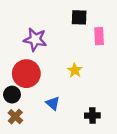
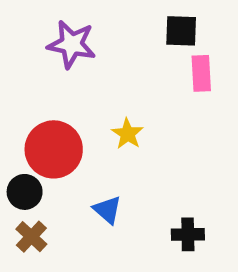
black square: (79, 17) -> (181, 31), moved
purple star: (35, 39) -> (72, 44), moved
yellow star: (75, 70) -> (127, 134), moved

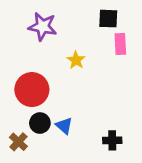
yellow star: (127, 134) -> (76, 60), moved
black circle: (25, 192) -> (40, 123), moved

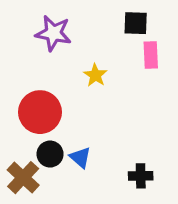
brown cross: (18, 142) -> (23, 178), size x1.4

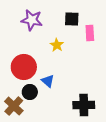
black square: (136, 23) -> (72, 19), moved
blue triangle: (80, 157) -> (48, 81), moved
black cross: (141, 176) -> (84, 105), size x1.5

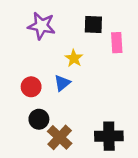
red circle: (24, 67) -> (31, 87), size x0.6
blue triangle: (48, 81) -> (62, 83), moved, turned 40
brown cross: (14, 106) -> (60, 137), moved

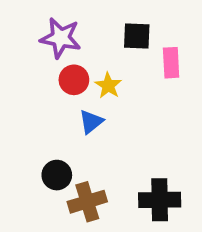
red circle: (31, 87) -> (74, 80), moved
brown cross: (60, 137) -> (87, 202), turned 30

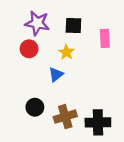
black square: (137, 36) -> (73, 25), moved
red circle: (74, 80) -> (29, 49), moved
brown cross: (87, 202) -> (65, 117), moved

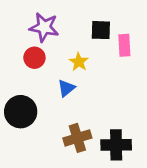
black square: (73, 25) -> (101, 30), moved
black circle: (35, 107) -> (21, 112), moved, size x1.5

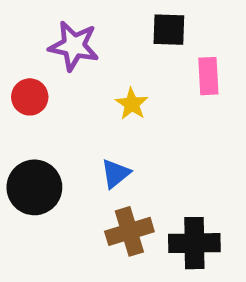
black square: (101, 30) -> (169, 30), moved
red circle: (34, 58) -> (30, 97), moved
blue triangle: (66, 88) -> (116, 173), moved

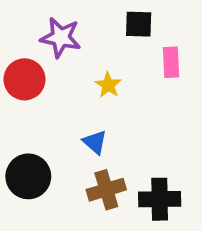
red circle: (30, 97) -> (24, 79), size x1.4
blue triangle: (116, 173) -> (95, 142), turned -40
black circle: (34, 187) -> (28, 176), moved

